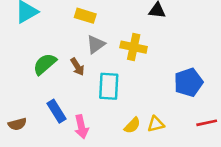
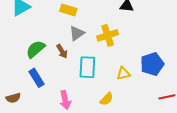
yellow cross: (134, 47) -> (108, 35), turned -30
blue rectangle: (56, 111) -> (37, 78), moved
yellow triangle: (156, 124) -> (123, 74), moved

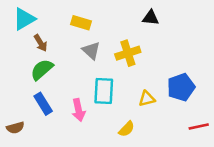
gray triangle: (77, 33) -> (91, 51), turned -42
brown arrow: (62, 51) -> (41, 43), moved
pink arrow: (65, 100) -> (79, 110), moved

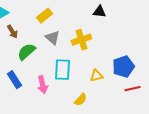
yellow rectangle: (81, 23) -> (44, 16), turned -56
green semicircle: (42, 70) -> (26, 52), moved
red line: (199, 126) -> (132, 89), moved

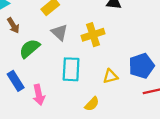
pink arrow: (42, 85) -> (39, 95), moved

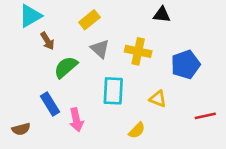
yellow cross: (93, 35) -> (138, 51), turned 30
blue pentagon: (142, 66) -> (186, 65), moved
yellow triangle: (110, 76) -> (158, 99), turned 35

